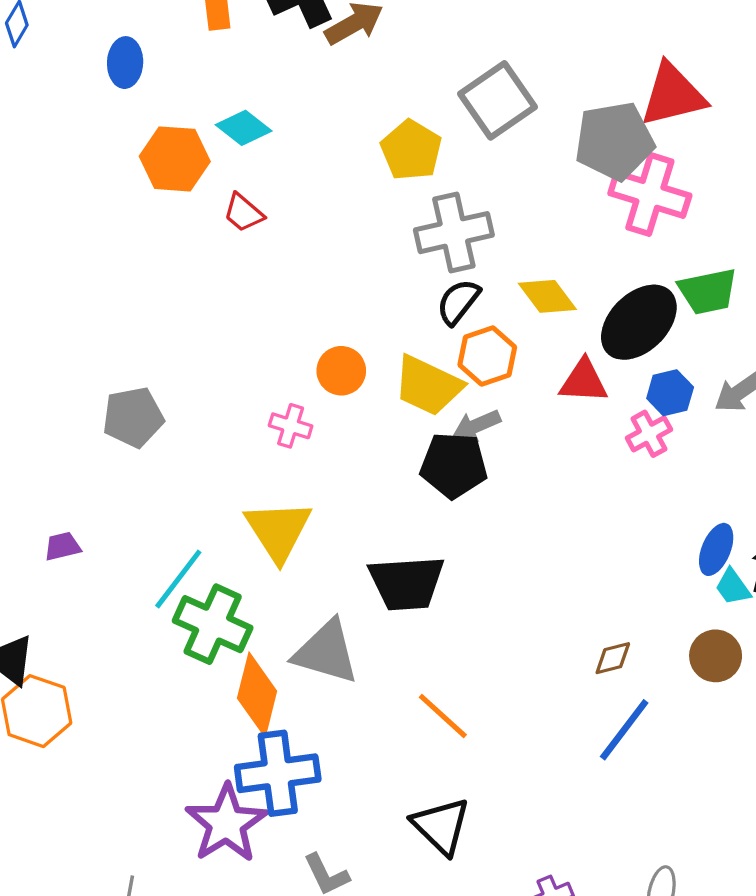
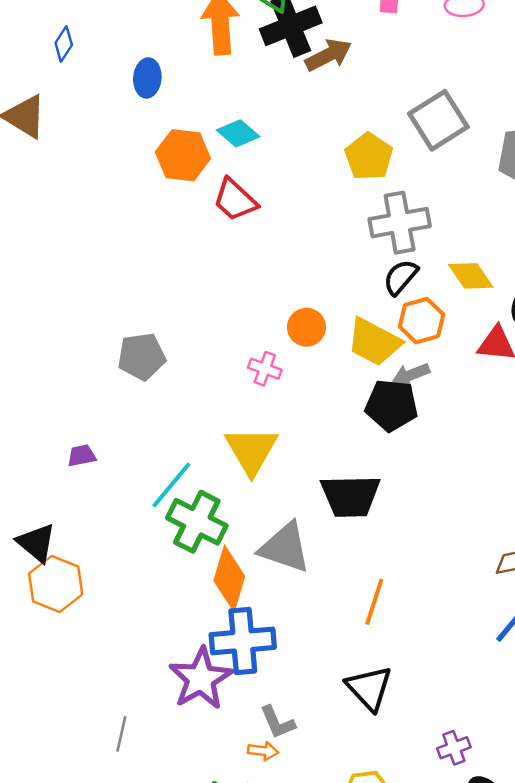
red trapezoid: (243, 213) -> (235, 200), size x1.4
orange line: (443, 716) -> (374, 602), turned 63

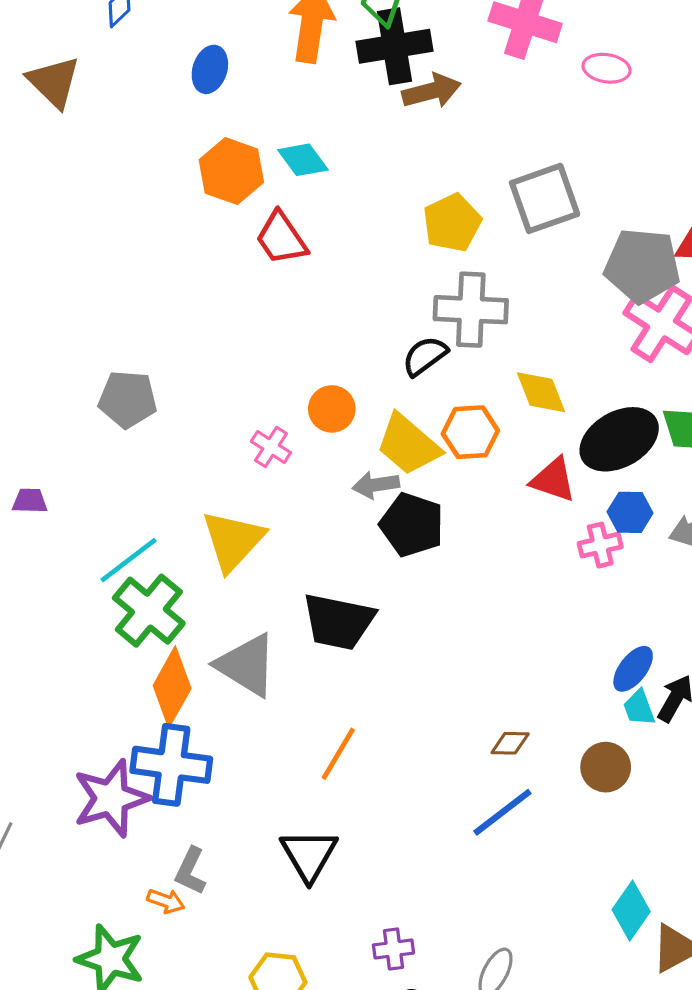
black semicircle: (401, 277) -> (425, 356), moved
gray arrow: (411, 375) -> (376, 485), moved
gray L-shape: (277, 722) -> (191, 871), turned 36

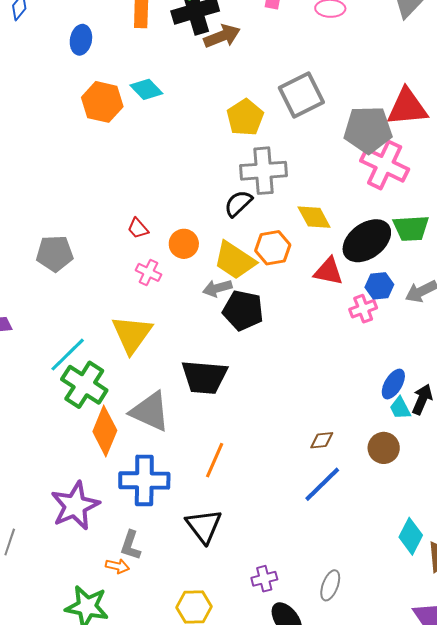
red trapezoid: (281, 238) -> (138, 228), moved, size x0.6
blue cross: (171, 765) -> (144, 480), moved

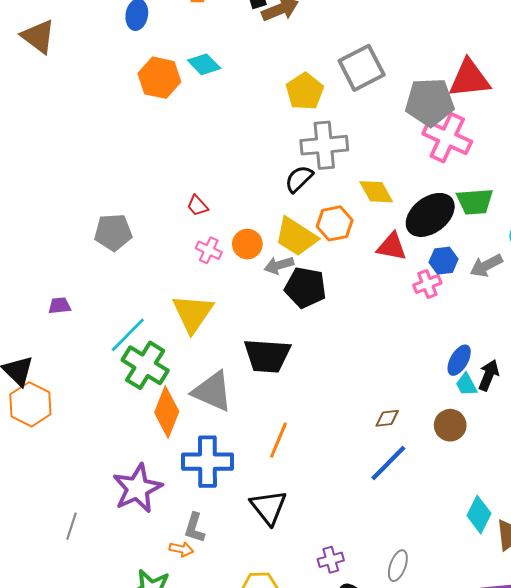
orange circle: (184, 244) -> (247, 244), moved

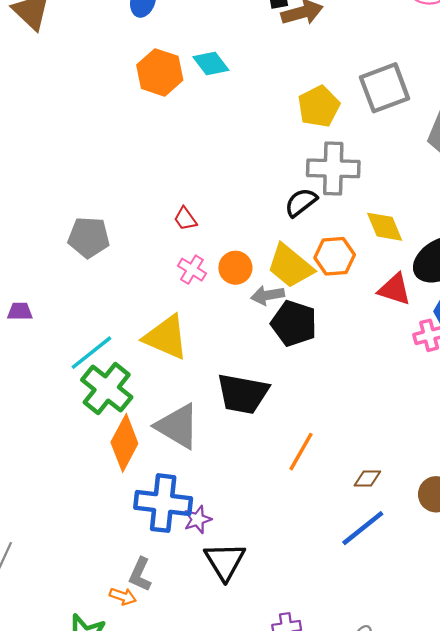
yellow triangle: (193, 313) -> (166, 337), turned -48
orange line: (279, 440) -> (301, 452), moved
purple star: (137, 488) -> (198, 519), moved, size x0.5

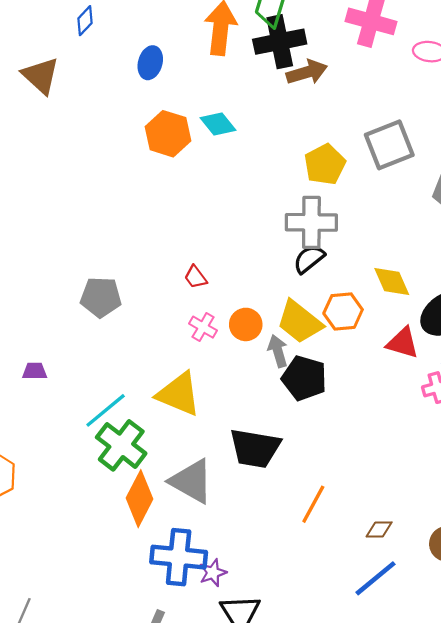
gray cross: (333, 168) -> (311, 222), moved
gray arrow: (268, 295) -> (278, 351), turned 84

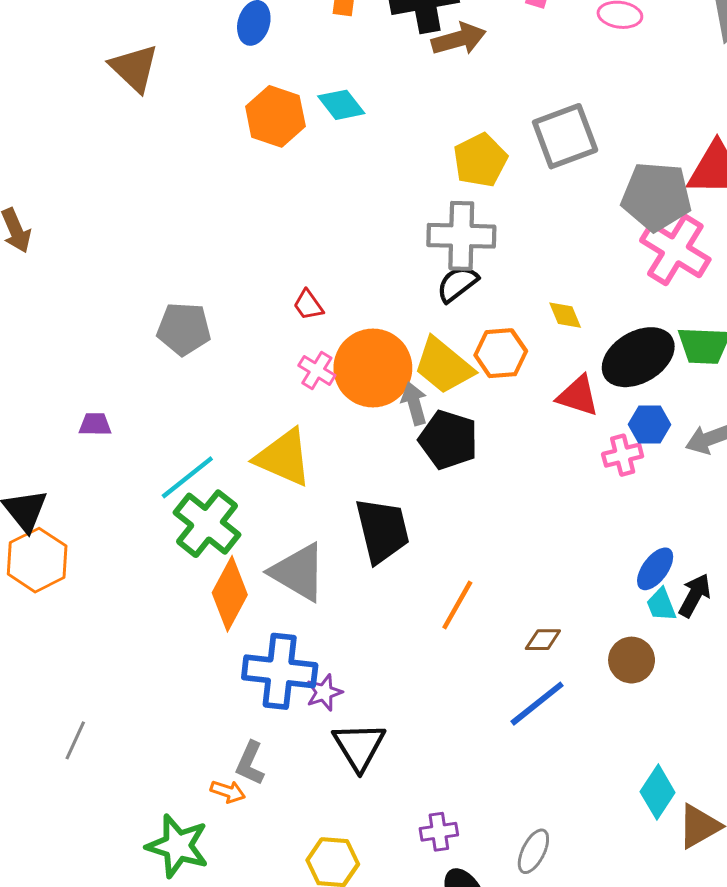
brown triangle: (41, 76) -> (134, 68), moved
yellow diamond: (392, 282) -> (565, 315), size x0.7
orange circle: (246, 324) -> (373, 368), size x1.8
black trapezoid: (255, 448) -> (382, 530), turned -114

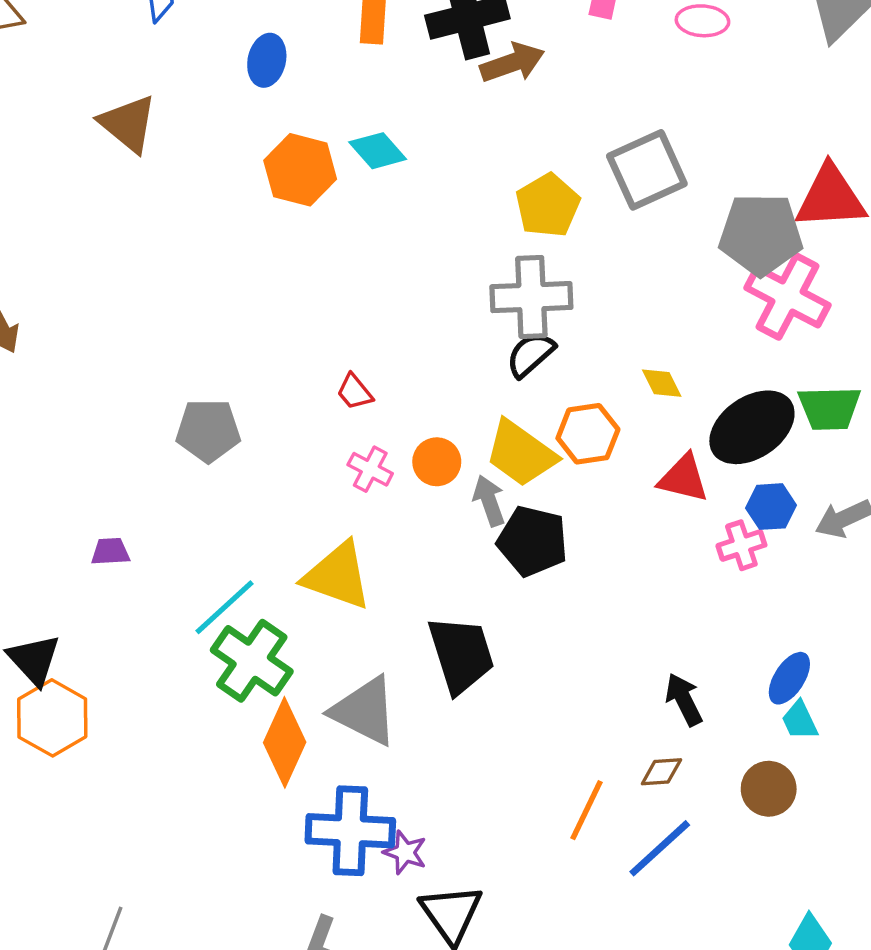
orange circle: (373, 368) -> (437, 462), size x0.5
black arrow: (695, 595) -> (684, 700), moved, turned -51
orange line: (457, 605) -> (586, 810), moved
purple star: (324, 692) -> (405, 852), turned -30

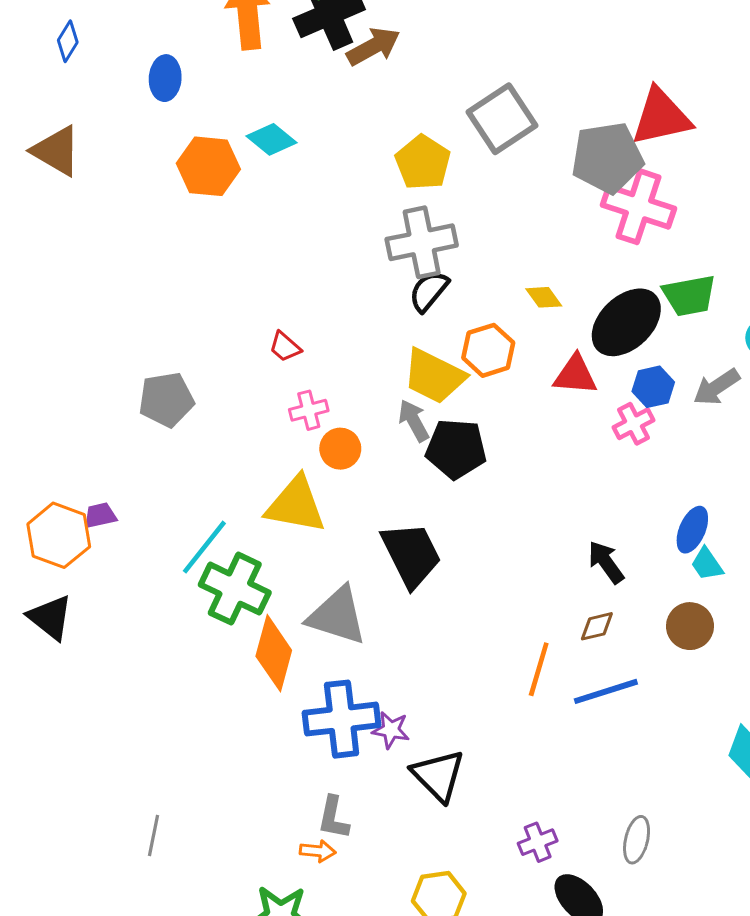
orange circle: (437, 462) -> (340, 449), moved
pink cross: (370, 469) -> (309, 410), turned -33
orange hexagon: (52, 718) -> (59, 535), moved
blue line: (660, 848) -> (606, 691), turned 34

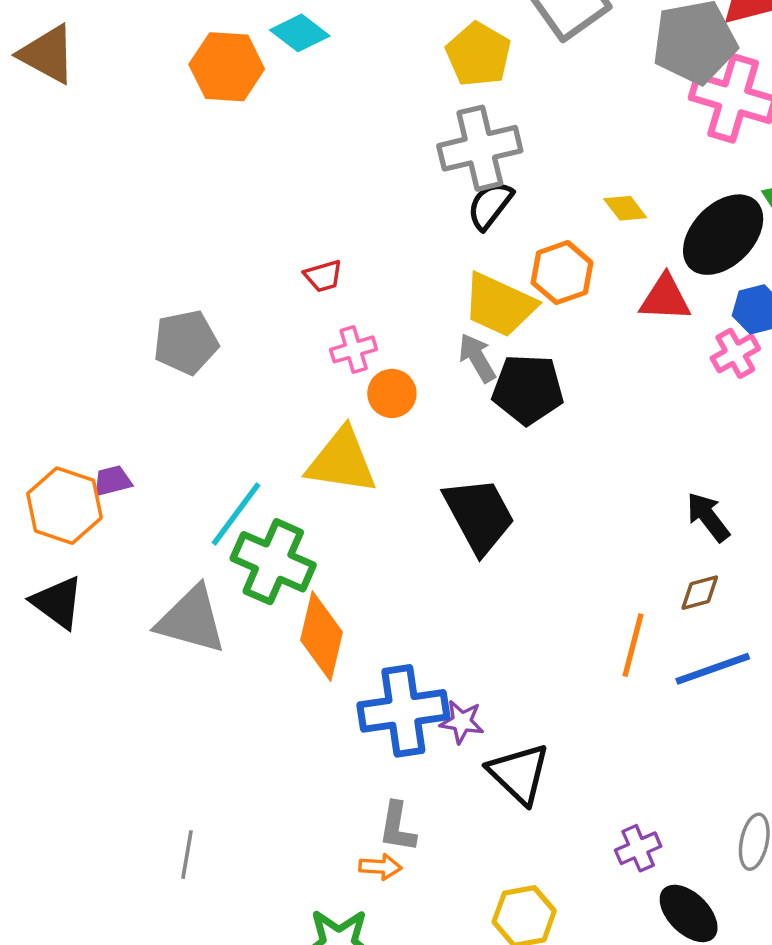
red trapezoid: (285, 347) -> (323, 276), turned -56
gray triangle: (337, 616) -> (191, 620), moved

